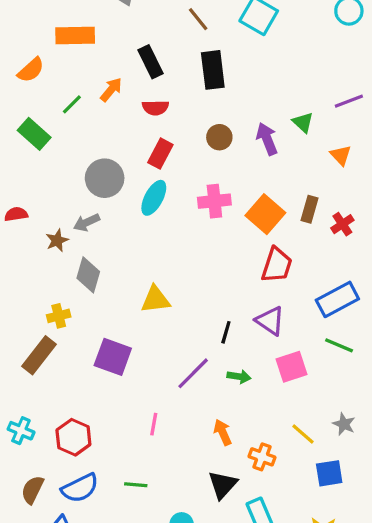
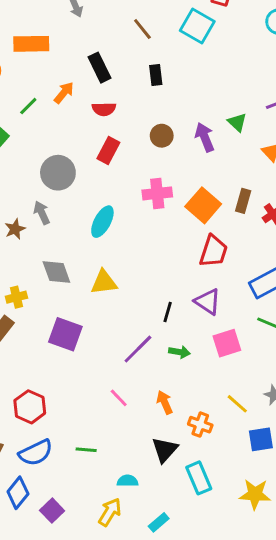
black rectangle: (213, 70) -> (156, 75), size x0.6
cyan ellipse: (154, 198) -> (102, 222), moved
gray arrow: (87, 222) -> (42, 213), turned 90
gray diamond: (88, 275) -> (56, 272), moved, turned -36
pink line: (154, 424) -> (119, 398), moved, turned -54

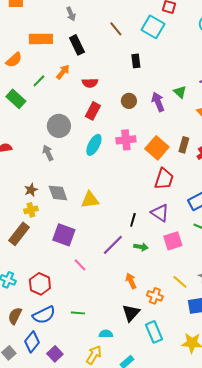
black rectangle: (99, 68) -> (77, 45), moved
black rectangle: (156, 75) -> (136, 61), moved
cyan ellipse: (102, 222) -> (94, 145), moved
brown star: (15, 229) -> (31, 190), moved
pink line: (119, 398) -> (80, 265), moved

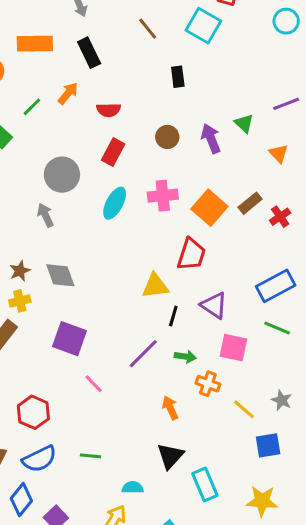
brown rectangle: (184, 145) -> (250, 203), turned 35
red trapezoid: (164, 179) -> (191, 254), moved
yellow triangle: (90, 200) -> (155, 286), moved
pink square: (173, 241) -> (233, 348), turned 30
orange cross: (155, 296) -> (208, 384), moved

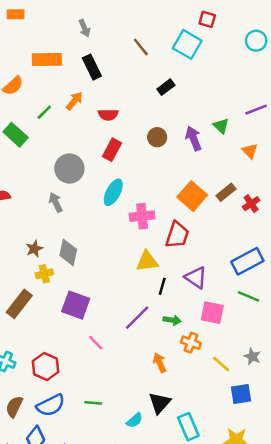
black rectangle: (178, 77) -> (166, 87), turned 60
pink cross: (163, 196) -> (142, 216), moved
gray diamond: (60, 275) -> (68, 252), turned 32
yellow cross: (20, 301) -> (44, 274), moved
cyan semicircle: (133, 487) -> (135, 420), moved, turned 138

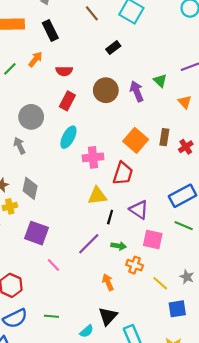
brown circle: (157, 137) -> (106, 90), size x1.5
brown rectangle: (226, 192) -> (164, 137), turned -42

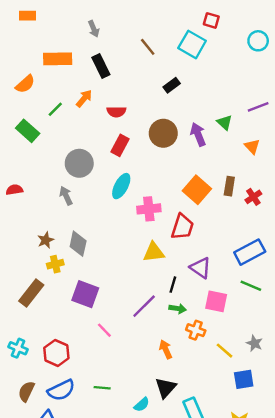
black line: (110, 217) -> (173, 285), moved

